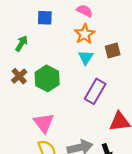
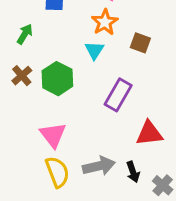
brown square: (113, 50) -> (140, 43), turned 35
cyan triangle: (86, 57) -> (94, 50), moved

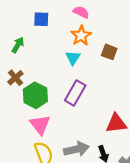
green hexagon: (57, 79) -> (35, 95), moved
purple rectangle: (118, 95) -> (75, 93), moved

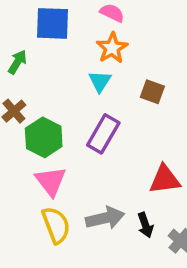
blue square: (41, 19) -> (52, 23), size x1.5
brown square: (109, 52) -> (152, 92), moved

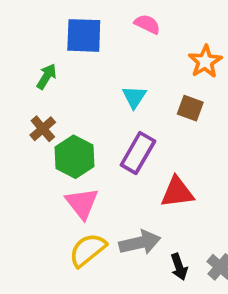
orange star: (112, 48) -> (205, 62), moved
red triangle: (165, 179) -> (177, 192), moved
yellow semicircle: (56, 225) -> (88, 250), turned -108
black arrow: (145, 225) -> (179, 267), moved

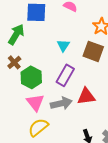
green arrow: (47, 76) -> (16, 34), size x1.5
brown square: (190, 108) -> (93, 51), size x1.5
gray arrow: (140, 243) -> (61, 103), moved

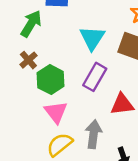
cyan triangle: (63, 45) -> (92, 38), size x1.5
gray arrow: (61, 103) -> (93, 134), moved, turned -70

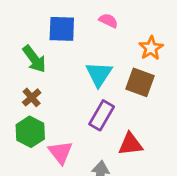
green arrow: (31, 24) -> (34, 59), turned 112
green hexagon: (51, 80) -> (30, 132), moved

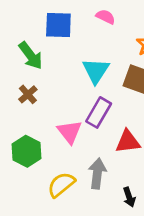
green hexagon: (30, 132) -> (26, 151), moved
pink triangle: (60, 152) -> (70, 132), moved

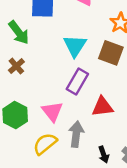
pink triangle: (70, 132) -> (52, 111), moved

